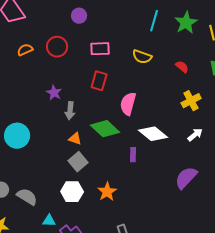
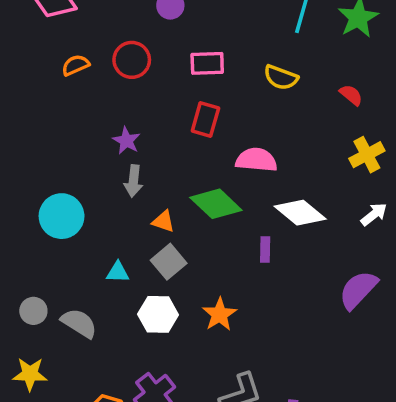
pink semicircle: (128, 104) -> (256, 160), turned 80
gray arrow: (70, 111) -> (133, 181), moved
cyan triangle: (49, 221) -> (118, 272), moved

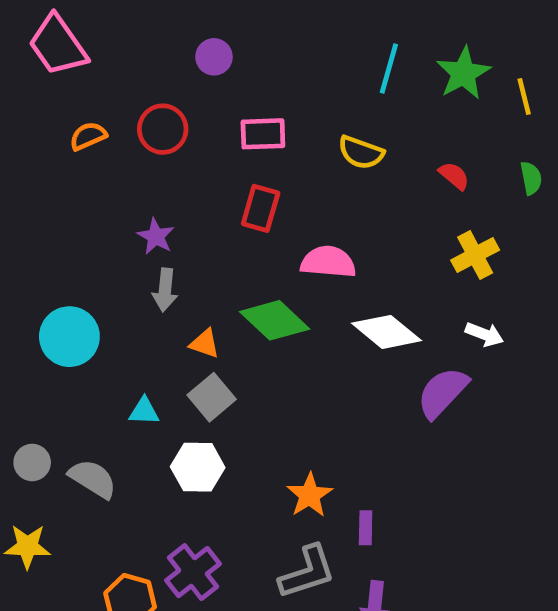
white arrow: (374, 214) -> (484, 334), turned 60
purple rectangle: (265, 249) -> (366, 528), moved
purple semicircle: (358, 290) -> (442, 393), moved
orange star: (219, 314) -> (310, 495), moved

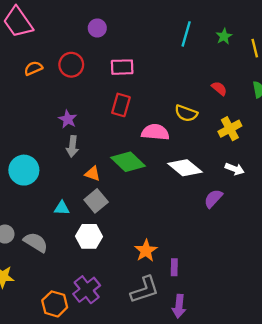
green star: (463, 73) -> (224, 36), size x0.6
yellow semicircle: (361, 152) -> (186, 113), moved
purple semicircle: (442, 393) -> (213, 199), size x0.7

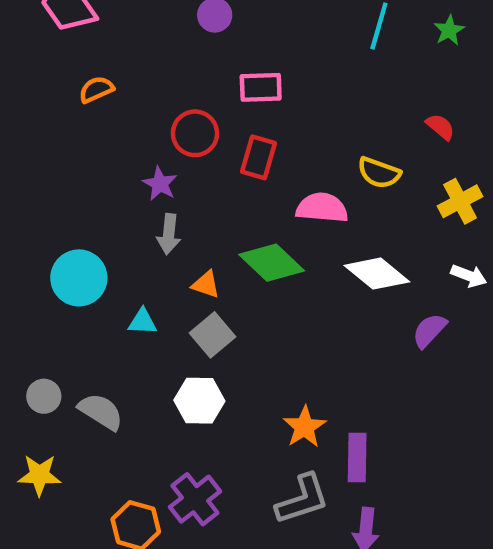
red circle: (71, 65) -> (195, 133), moved
cyan triangle: (62, 208) -> (142, 322), moved
purple rectangle: (174, 267) -> (357, 458), size x1.5

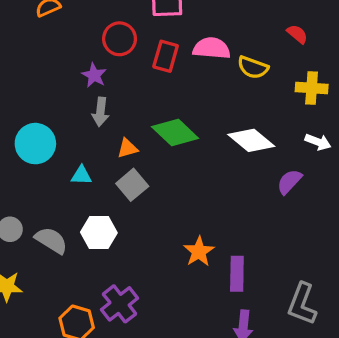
yellow cross: (460, 201) -> (312, 88), turned 32
pink semicircle: (322, 208) -> (212, 48), moved
orange triangle: (206, 284) -> (127, 148), turned -35
white hexagon: (199, 401) -> (99, 232), moved
gray L-shape: (302, 499) -> (302, 304), moved, turned 129

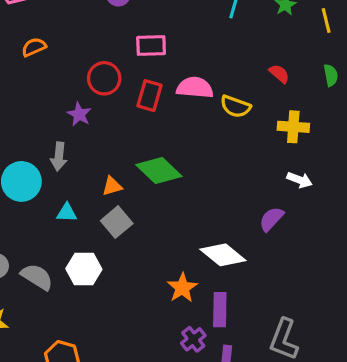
gray arrow: (100, 112) -> (59, 156), moved
white diamond: (251, 140) -> (223, 255), moved
purple cross: (120, 304) -> (193, 339), moved, size x0.7

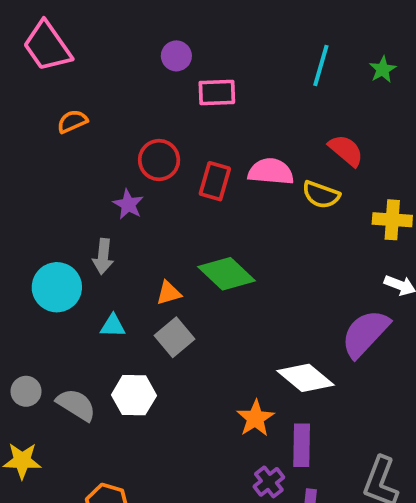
pink rectangle: (151, 46) -> (217, 93), moved
red semicircle: (279, 74) -> (346, 150), moved, size x1.4
purple semicircle: (271, 219) -> (365, 333), size x1.6

